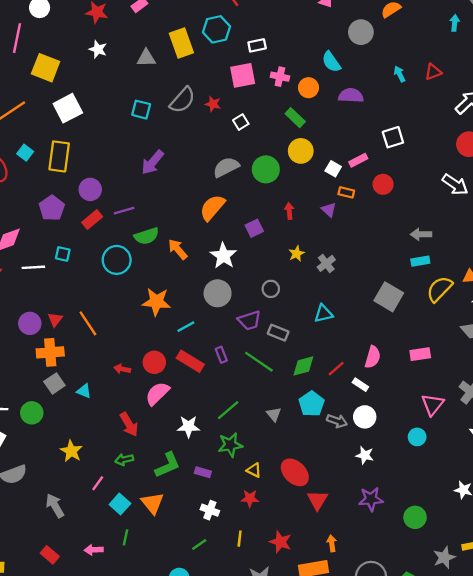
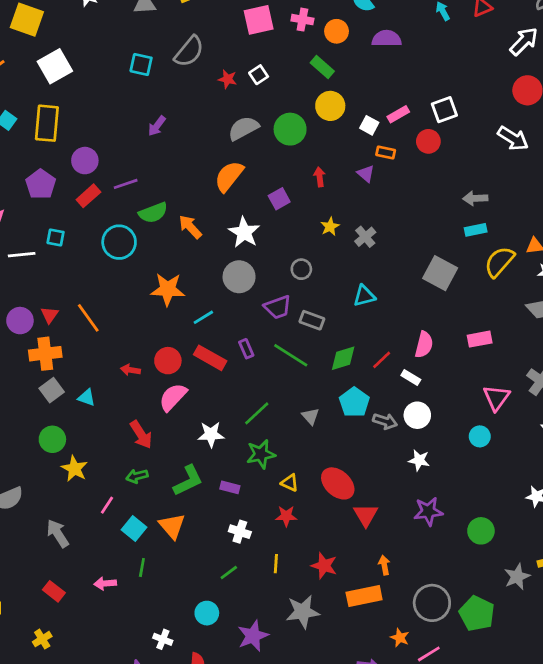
red star: (213, 104) -> (228, 79), moved
white square: (393, 137) -> (444, 110), moved
purple arrow: (153, 162) -> (157, 126), size x0.7
green circle: (32, 413) -> (52, 439), moved

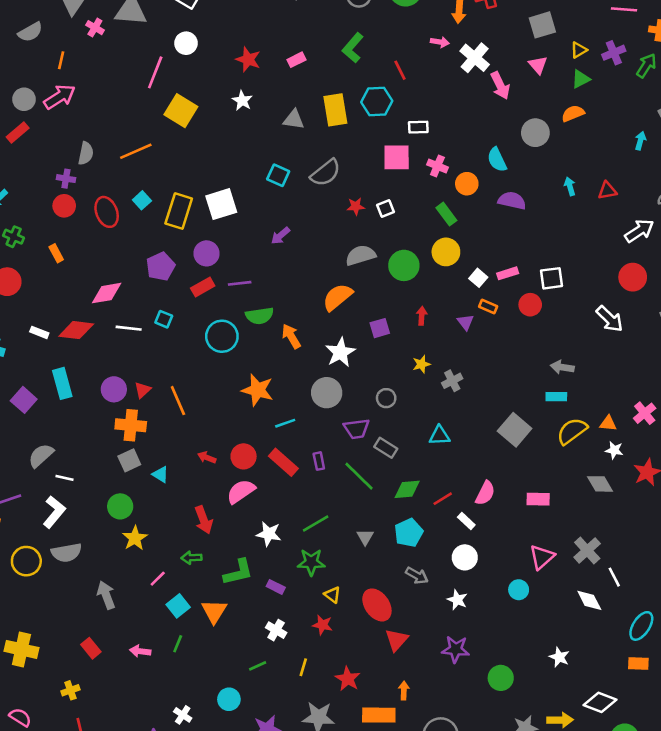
white square: (55, 66) -> (221, 204), moved
red star: (228, 79) -> (356, 206), turned -30
gray arrow: (385, 421) -> (417, 576), moved

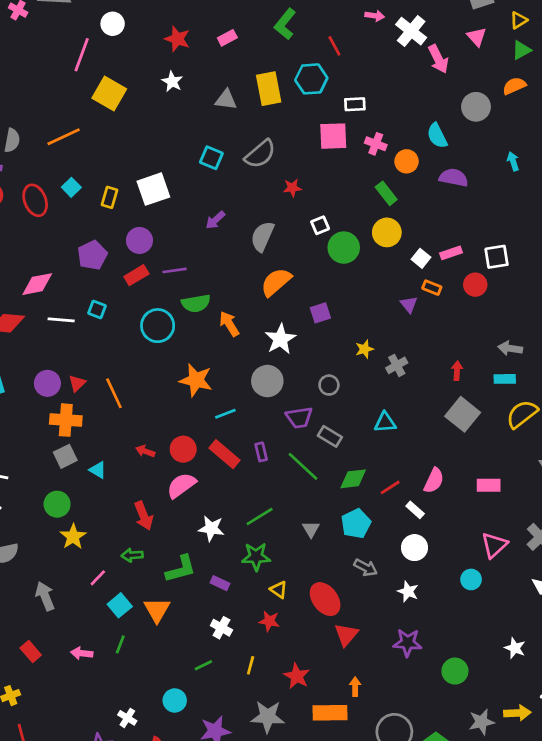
white square: (386, 208) -> (320, 225), moved
yellow rectangle: (179, 211) -> (110, 197), size x0.6
gray semicircle: (361, 255) -> (262, 236), moved, turned -48
red arrow: (422, 316) -> (457, 371), moved

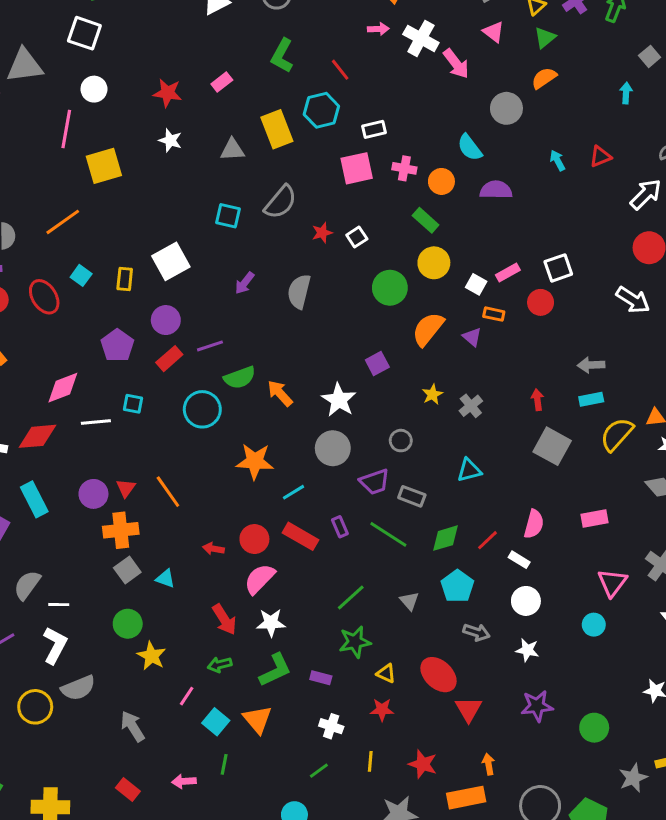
yellow square: (109, 94) -> (104, 166), turned -36
white square: (320, 225) -> (357, 237), moved
orange semicircle: (276, 282) -> (428, 329), moved
white star: (211, 528) -> (271, 623), moved

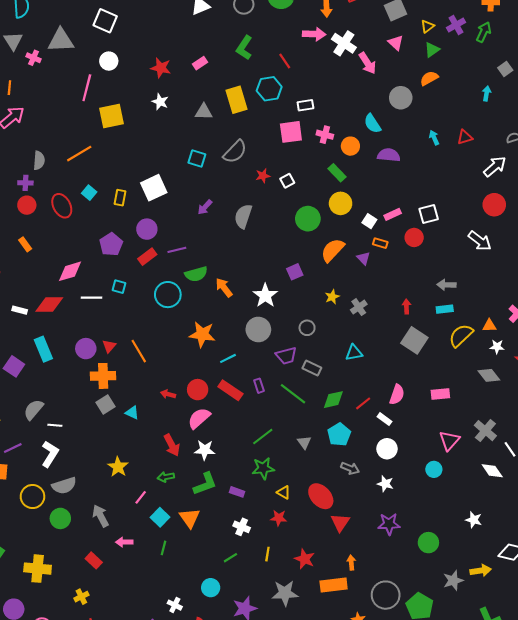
pink arrow: (378, 29) -> (314, 34), size x1.5
green circle: (128, 624) -> (60, 518), moved
pink arrow: (184, 781) -> (124, 542), moved

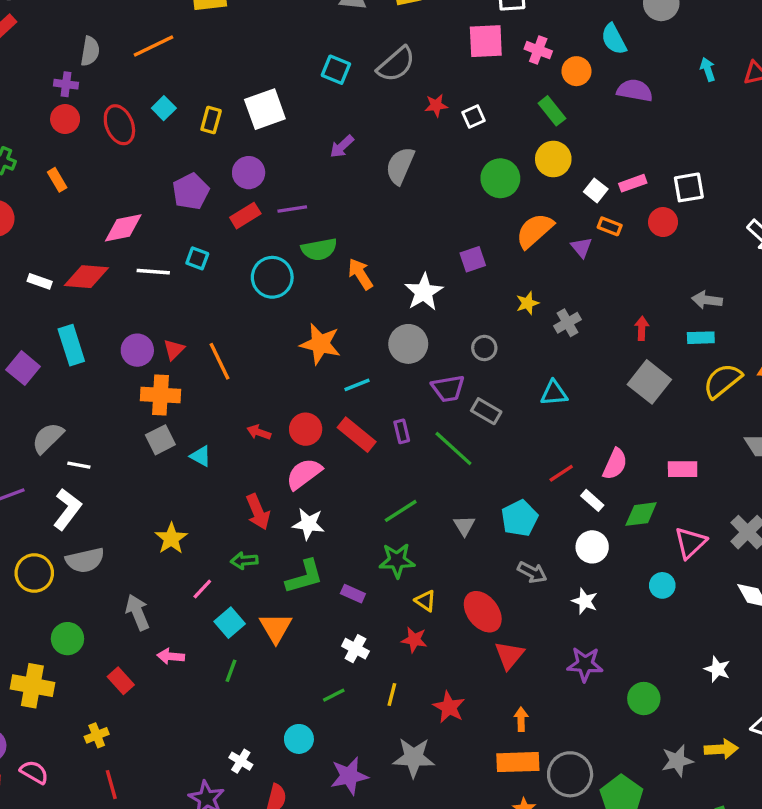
green diamond: (333, 400) -> (641, 514), moved
green circle: (60, 518) -> (67, 639), moved
orange rectangle: (334, 585) -> (518, 762), moved

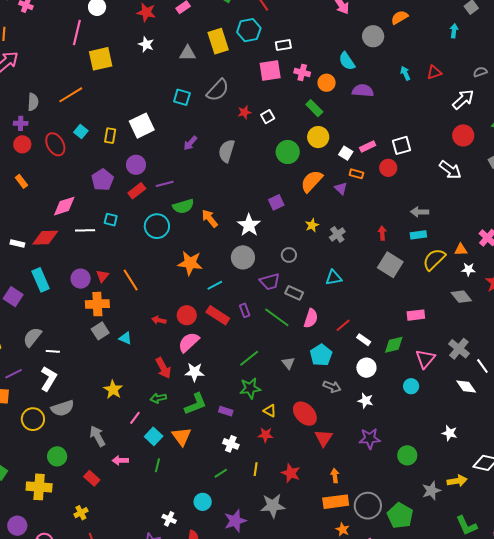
pink semicircle: (615, 464) -> (311, 318), moved

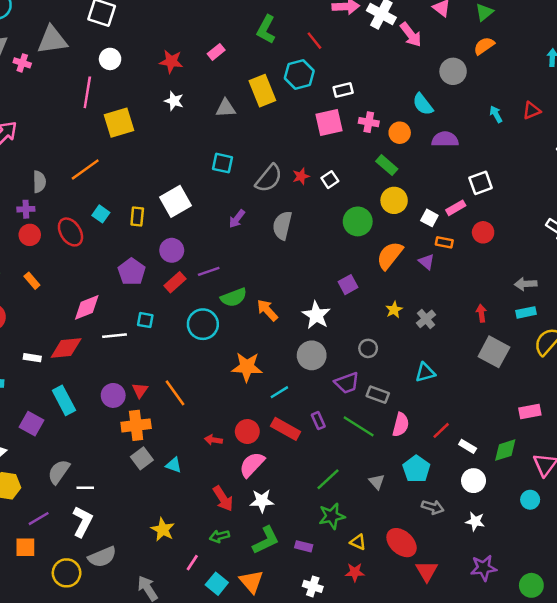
gray semicircle: (218, 90) -> (269, 178), moved
white square: (402, 145) -> (481, 183), moved

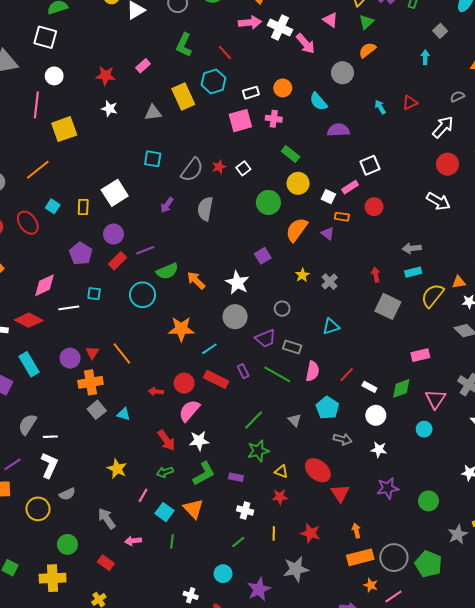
orange circle: (400, 133) -> (283, 88), moved
red diamond: (66, 348) -> (29, 320), turned 36
gray semicircle: (102, 557) -> (67, 494), size x0.7

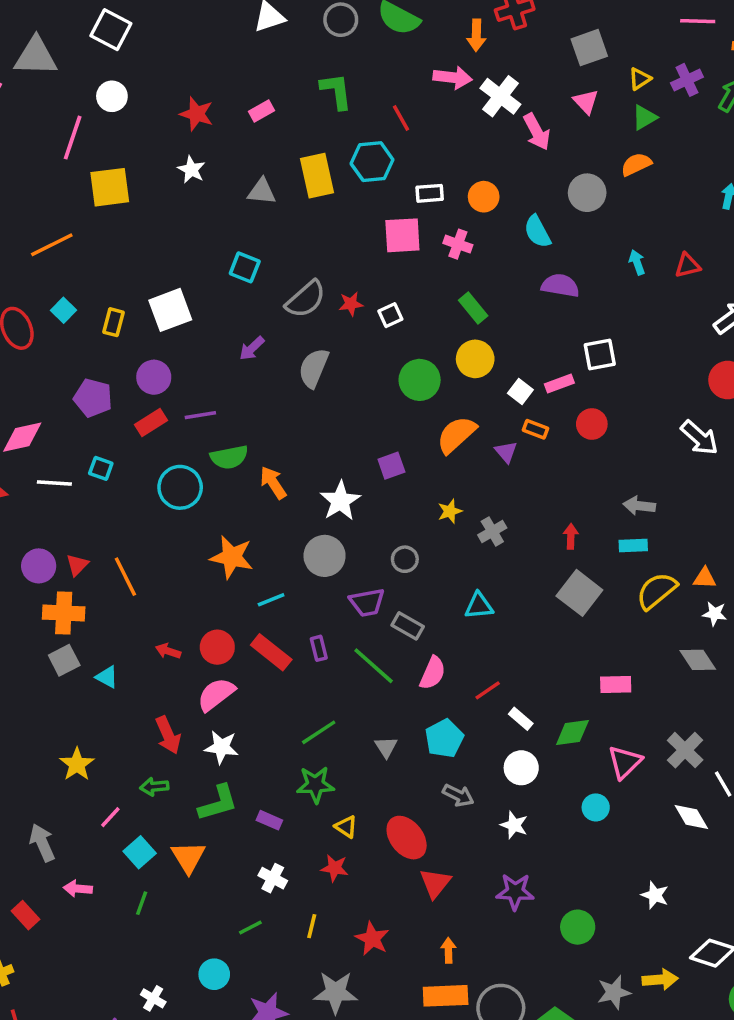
green L-shape: (184, 45) -> (336, 91), turned 135
purple pentagon: (81, 254) -> (93, 398), turned -30

